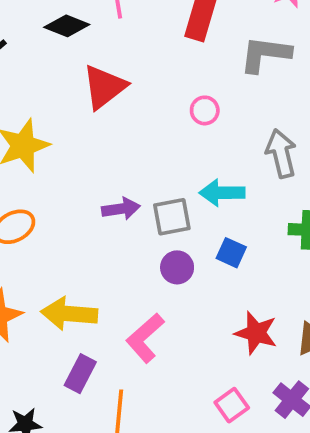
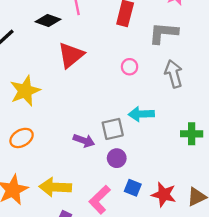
gray arrow: (281, 153) -> (174, 74), moved
purple arrow: (121, 209) -> (84, 141), moved, turned 30
blue square: (231, 253) -> (133, 188), moved

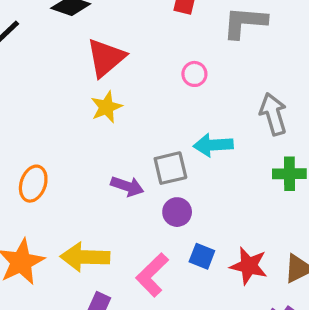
gray arrow: (174, 74) -> (273, 114), moved
yellow star: (25, 91) -> (106, 107), moved, size x0.7
orange ellipse: (22, 138) -> (33, 184), turned -40

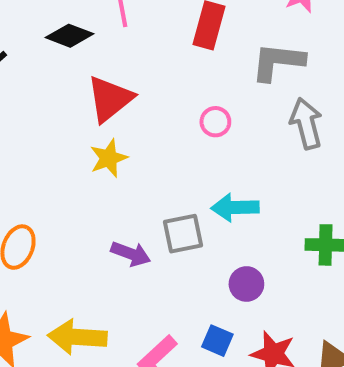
gray arrow: (273, 114) -> (306, 124), moved
purple circle: (177, 212) -> (246, 284), moved

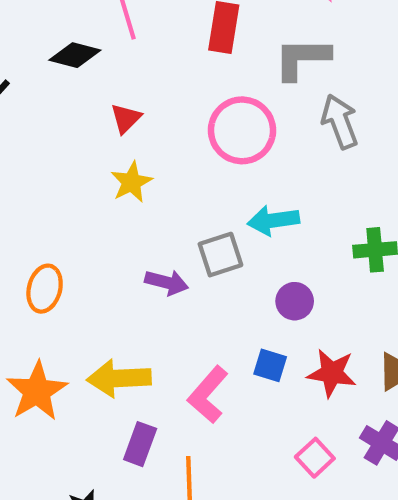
red triangle: (110, 99) -> (126, 118), size x0.6
pink circle: (215, 122) -> (242, 130), size x2.0

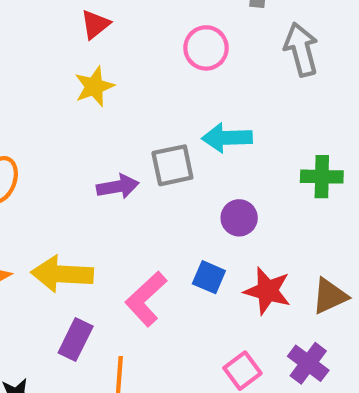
pink circle: (242, 130) -> (206, 48), size x0.7
purple arrow: (167, 282) -> (118, 187), turned -30

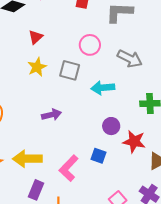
gray arrow: (301, 49) -> (130, 59), moved, turned 135
gray square: (172, 165) -> (70, 70), moved, turned 30
red star: (267, 291) -> (134, 142), moved

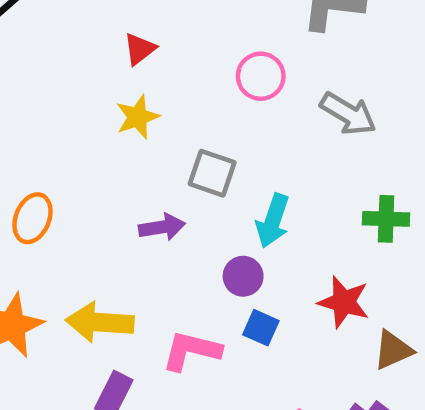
gray square: (70, 70) -> (212, 173), moved
cyan arrow: (103, 88) -> (273, 221), moved, turned -70
purple circle: (111, 126) -> (243, 276), moved
pink L-shape: (69, 168) -> (191, 351), turned 56

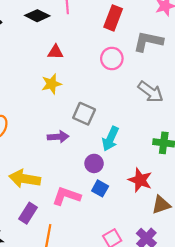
red triangle: (140, 49) -> (55, 52), turned 35
pink circle: (261, 76) -> (112, 59), moved

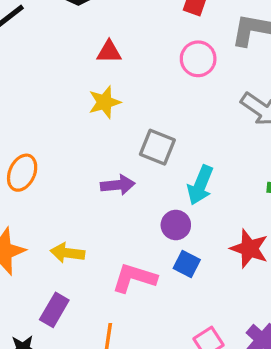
yellow arrow: (25, 179) -> (67, 253), size x0.7
purple rectangle: (28, 213) -> (54, 310), moved

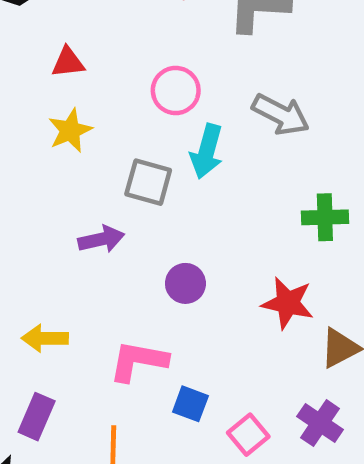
pink circle: (198, 59) -> (176, 91), moved
cyan arrow: (200, 185) -> (207, 151), moved
blue square: (187, 264) -> (190, 404), moved

